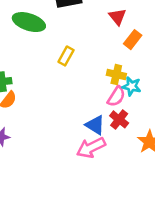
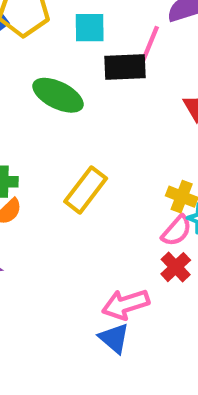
yellow rectangle: (66, 56) -> (86, 190), moved, size x1.5
blue triangle: (95, 125) -> (114, 338), moved

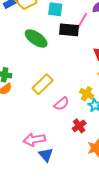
pink semicircle: (177, 231) -> (62, 104), moved
pink arrow: (126, 304) -> (34, 140), moved

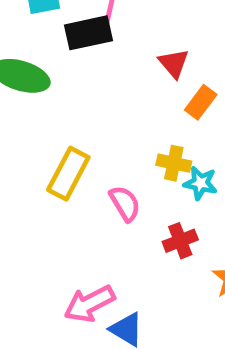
pink semicircle: (62, 104) -> (125, 203), turned -63
red cross: (79, 126) -> (180, 241), turned 32

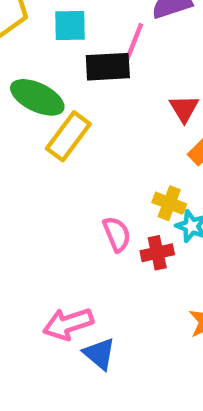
yellow rectangle: (68, 174) -> (68, 136), moved
red cross: (180, 241) -> (157, 253), moved

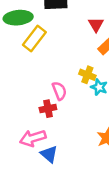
green ellipse: (37, 97) -> (18, 18), turned -32
red cross: (157, 253) -> (48, 109), moved

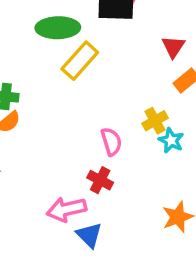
yellow cross: (87, 75) -> (155, 121), turned 35
red cross: (48, 109) -> (100, 180), moved, turned 35

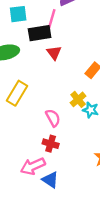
red triangle: (173, 47) -> (54, 53), moved
yellow rectangle: (80, 61) -> (17, 93), moved

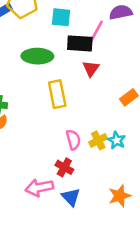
yellow rectangle: (17, 93) -> (57, 94), moved, turned -55
yellow cross: (78, 99) -> (98, 140), moved
blue triangle: (50, 180) -> (71, 197), moved

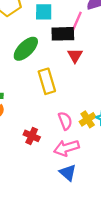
green ellipse: (37, 56) -> (26, 49), turned -40
red cross: (64, 167) -> (32, 136), moved
pink arrow: (39, 188) -> (66, 148), moved

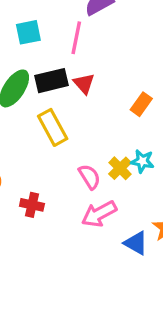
black rectangle: (63, 34) -> (52, 81), moved
red cross: (32, 136) -> (32, 205), moved
blue triangle: (68, 173) -> (136, 243), moved

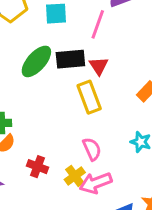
yellow rectangle: (53, 127) -> (89, 97), moved
yellow cross: (120, 168) -> (75, 176), moved

